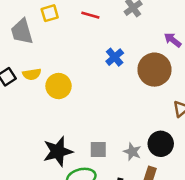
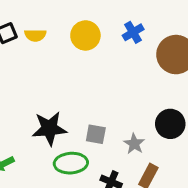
yellow circle: (59, 86) -> (85, 35), moved
black circle: (161, 144) -> (170, 124), moved

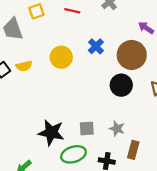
black circle: (170, 124) -> (121, 85), moved
black star: (49, 128) -> (51, 133), turned 30

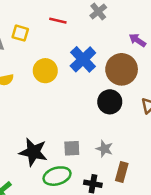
yellow square: (36, 11) -> (20, 33), moved, turned 35
blue cross: (96, 46) -> (83, 59), size x1.5

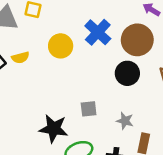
gray square: (72, 148) -> (89, 109), moved

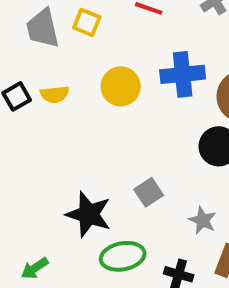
blue cross: (98, 32) -> (183, 74), turned 32
gray square: (89, 109) -> (149, 192), turned -36

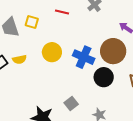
blue cross: (183, 74) -> (84, 57), moved, turned 35

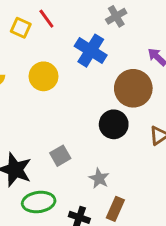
red line: (62, 12) -> (46, 19), moved, turned 32
blue cross: (84, 57) -> (91, 51), moved

